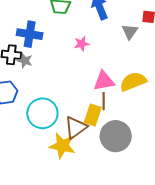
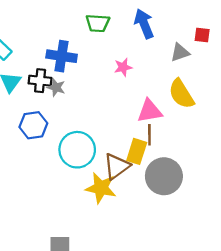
gray triangle: (130, 32) -> (180, 52), turned 36
yellow semicircle: (133, 81) -> (181, 94), moved, turned -100

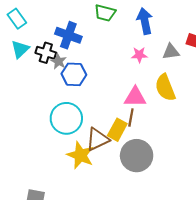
pink star: (123, 67) -> (139, 55), moved
blue hexagon: (33, 125) -> (74, 74), moved

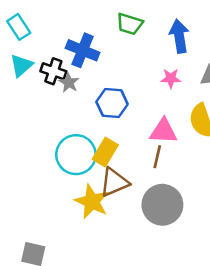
blue hexagon: (74, 74) -> (112, 103), moved
yellow rectangle: (117, 130) -> (105, 152), moved

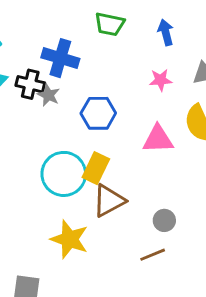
blue arrow: (179, 36) -> (166, 32), size x0.7
brown line: (157, 157) -> (153, 255), moved, turned 60
yellow star: (92, 202) -> (69, 239), moved
gray circle: (162, 205) -> (164, 220), size x0.5

